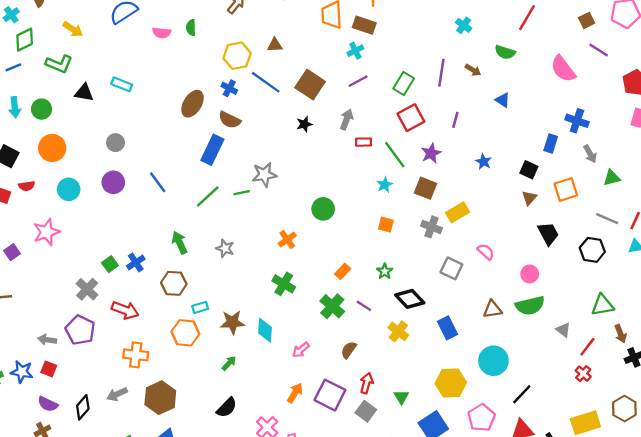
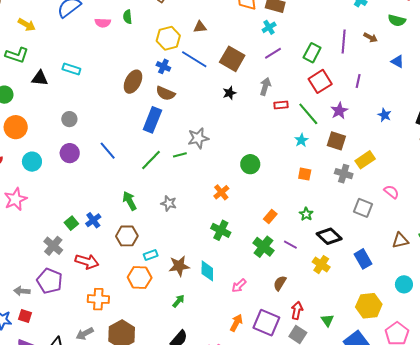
cyan circle: (493, 361) -> (404, 284), size x0.7

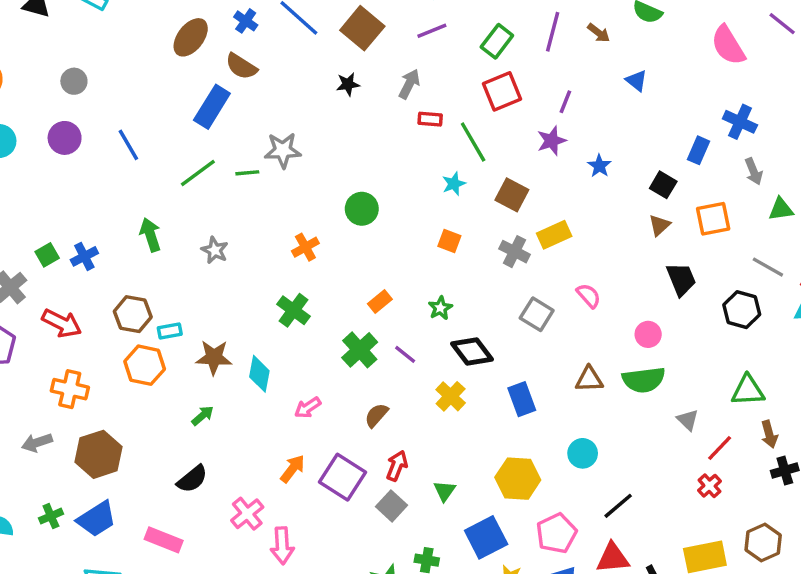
purple star: (339, 111) -> (552, 141), moved
brown hexagon: (127, 236) -> (133, 314), moved

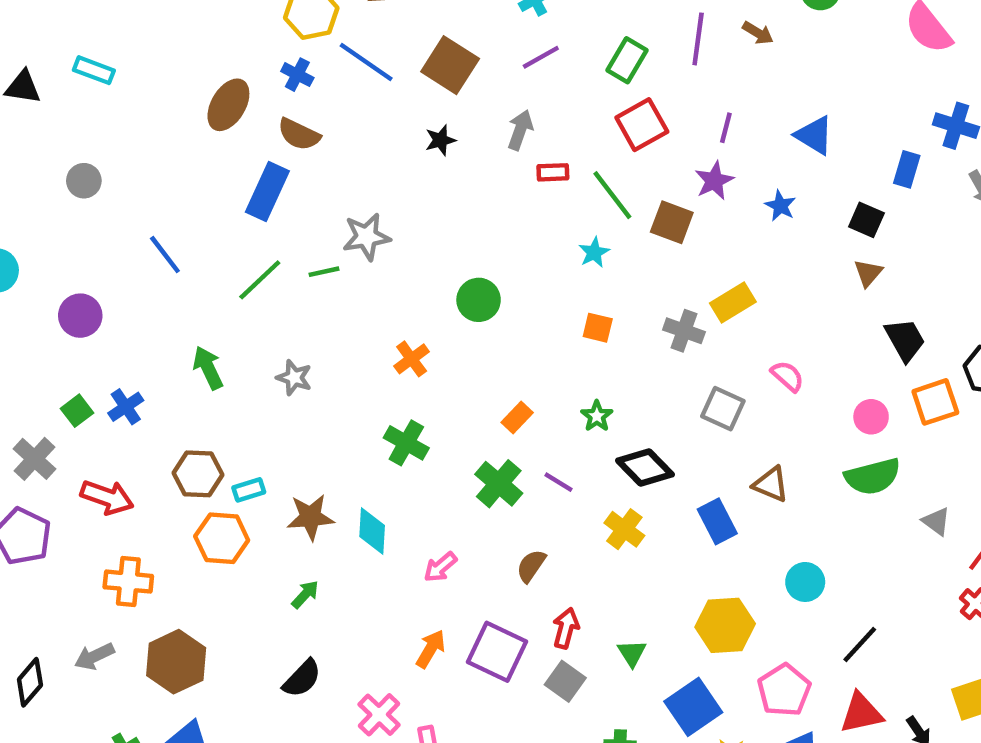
blue triangle: (636, 81) -> (814, 135), moved, size x1.4
purple circle: (65, 138) -> (80, 316), moved
brown square: (512, 195) -> (672, 222), moved
orange square: (713, 219) -> (935, 402), moved
brown triangle: (589, 379) -> (771, 484), moved, turned 32

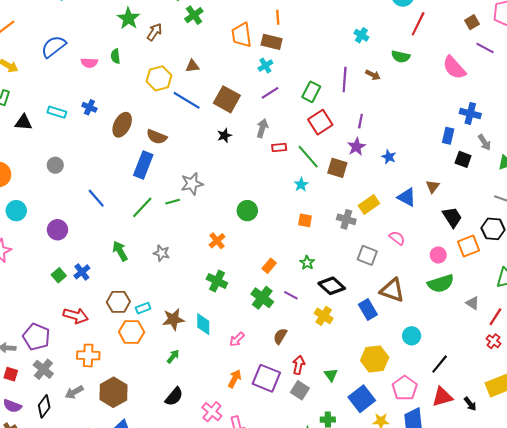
blue cross: (297, 75) -> (89, 107), moved
blue triangle: (814, 135) -> (407, 197), moved
black square: (866, 220) -> (463, 159), moved
gray cross: (35, 459) -> (43, 369), moved
brown triangle: (771, 484) -> (392, 290), size x1.4

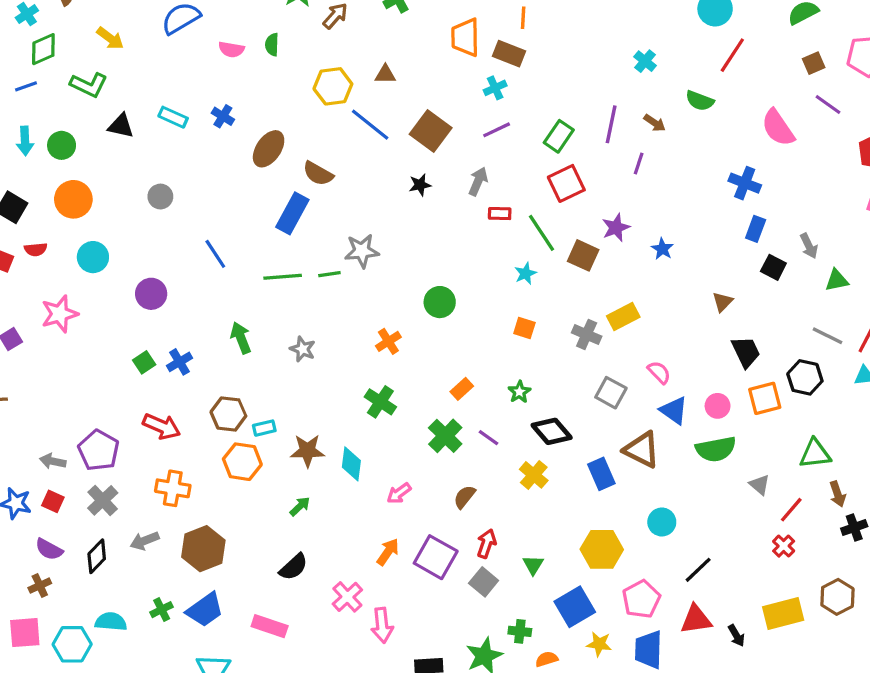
blue cross: (470, 113) -> (745, 183), moved
purple line: (360, 121) -> (639, 163), moved
blue triangle: (407, 197) -> (674, 410), moved
green line: (142, 207) -> (283, 277), turned 35

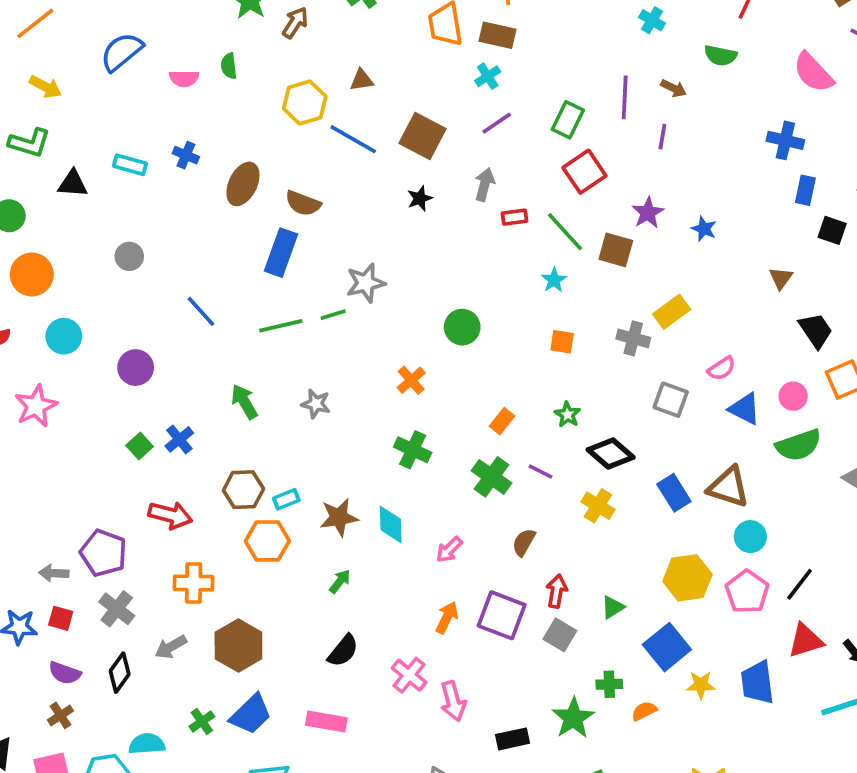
pink semicircle: (659, 372) -> (722, 368), turned 110
brown triangle: (642, 450) -> (728, 487), moved
green triangle: (533, 565) -> (613, 607), turned 35
pink pentagon: (641, 599) -> (747, 592), moved

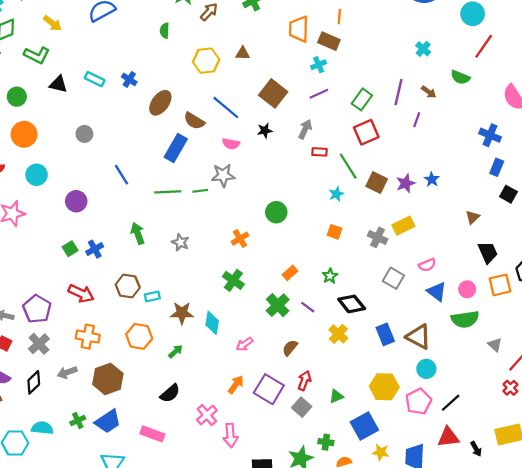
pink semicircle: (184, 78) -> (231, 144), moved
blue line: (353, 139) -> (226, 107), moved
purple star: (648, 213) -> (406, 183), moved
orange hexagon: (267, 541) -> (139, 336), moved

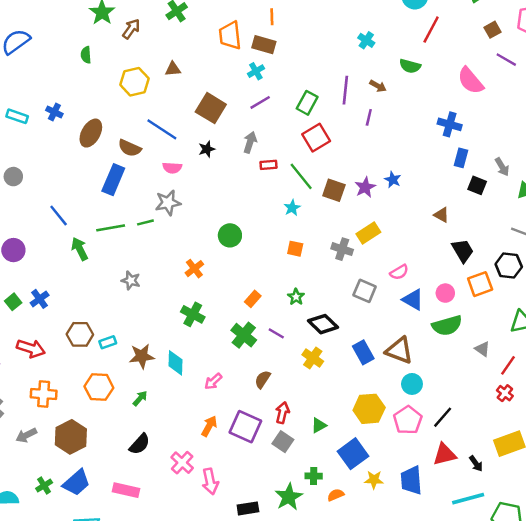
brown triangle: (472, 217) -> (442, 215), turned -40
green arrow: (138, 233) -> (80, 249), moved

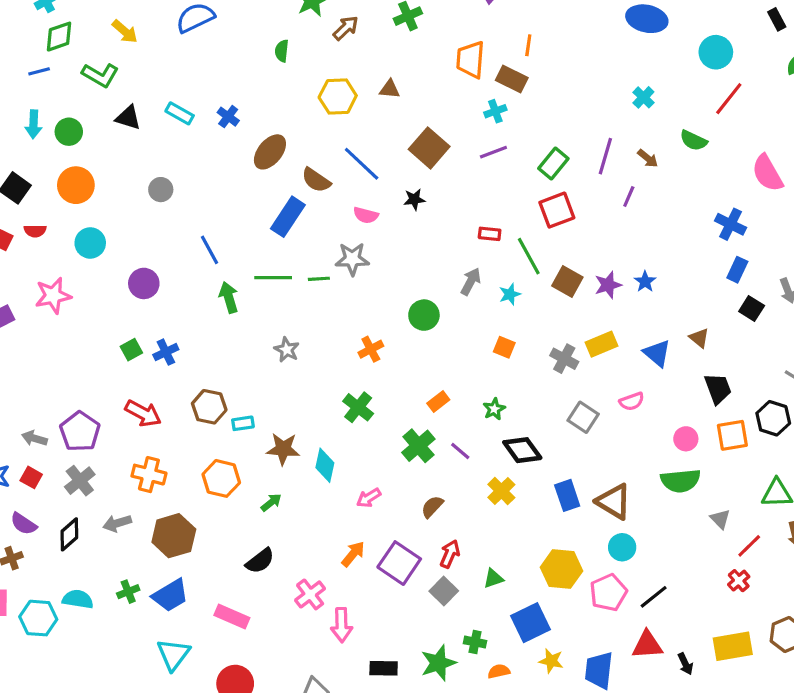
gray arrow: (250, 142) -> (471, 282), moved
blue triangle: (413, 300) -> (657, 353), moved

